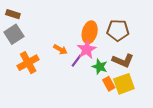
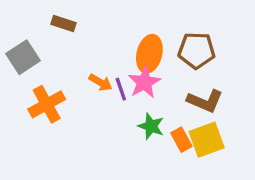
brown rectangle: (13, 14) -> (63, 23), moved
purple line: (76, 61) -> (121, 89), moved, turned -56
green star: (100, 67) -> (151, 126), moved

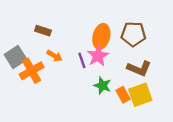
brown rectangle: (63, 23) -> (43, 31), moved
gray square: (23, 57) -> (16, 57), moved
orange arrow: (101, 82) -> (54, 56), moved

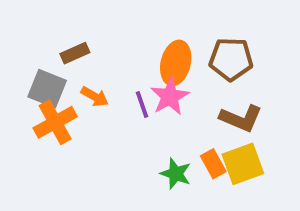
brown rectangle: (43, 31) -> (75, 53), turned -42
gray square: (16, 57) -> (47, 89), moved, turned -35
green star: (103, 86) -> (176, 174), moved

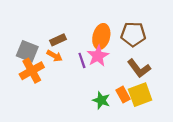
brown rectangle: (75, 53) -> (58, 40), moved
brown L-shape: (241, 118) -> (139, 68), turned 30

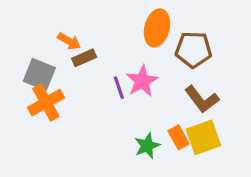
orange ellipse: (101, 36) -> (157, 28), moved
orange arrow: (55, 56) -> (69, 41), moved
green star: (101, 100) -> (147, 146), turned 30

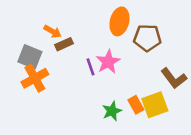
brown L-shape: (202, 99) -> (174, 78), moved

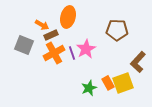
orange ellipse: (119, 21) -> (68, 17), moved
orange cross: (35, 78) -> (54, 53), moved
brown L-shape: (174, 78) -> (138, 62), turned 80

